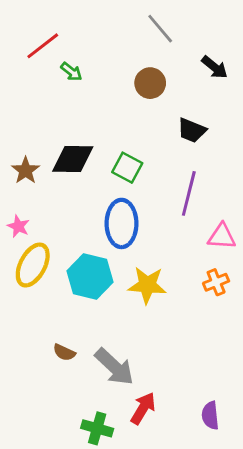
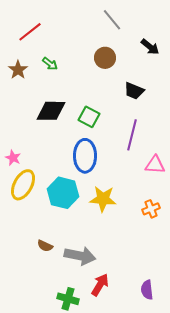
green arrow: (71, 72) -> (50, 64), moved
brown star: (26, 170) -> (18, 70), moved
orange cross: (216, 282) -> (151, 209), moved
gray arrow: (114, 367) -> (80, 256), turned -32

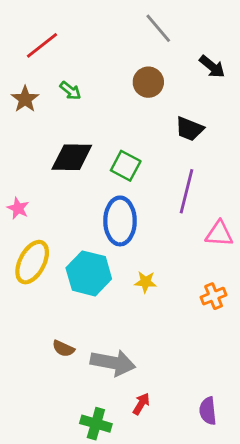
pink star: (13, 158) -> (18, 208), moved
yellow star: (103, 199) -> (146, 282), size x0.6
red arrow: (100, 285) -> (141, 404), size x0.7

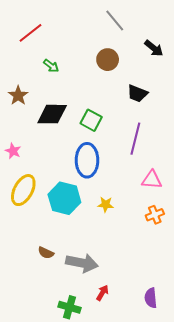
brown star: (25, 99) -> (18, 96), moved
pink triangle: (219, 234) -> (152, 180), moved

